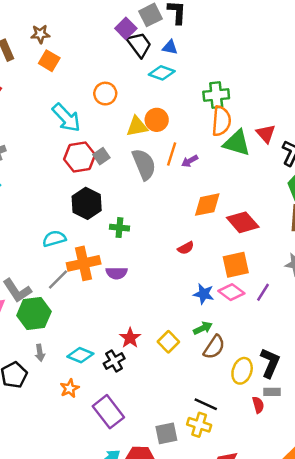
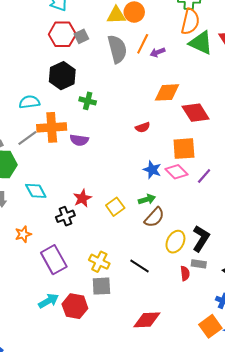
cyan diamond: (80, 355) -> (36, 191), moved, turned 30
yellow cross: (199, 425) -> (99, 262), moved

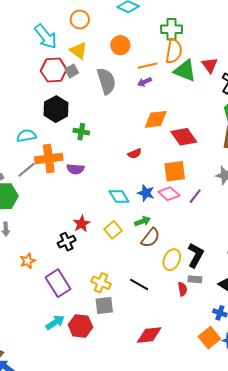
yellow triangle: (116, 15) -> (79, 51), moved, turned 42
orange line: (143, 44) -> (148, 66), moved, turned 54
cyan diamond: (36, 191) -> (119, 197), moved

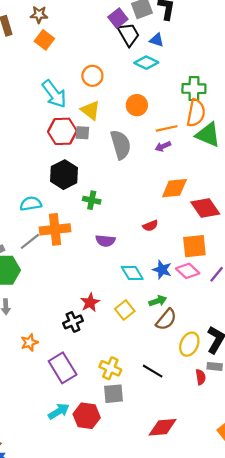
gray square: (72, 71) -> (82, 133), turned 32
purple semicircle: (75, 169) -> (105, 241), moved

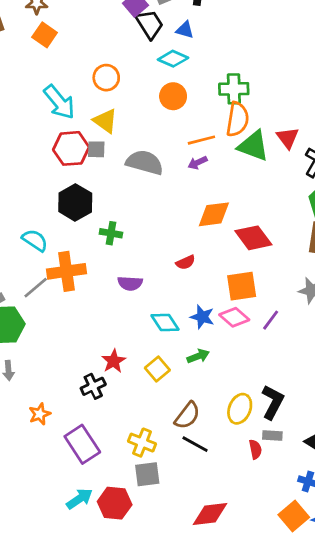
orange circle: (137, 105) -> (173, 96), moved
gray semicircle: (121, 145) -> (145, 162), turned -56
cyan semicircle: (31, 204) -> (35, 240), turned 45
brown semicircle: (166, 319) -> (187, 415), moved

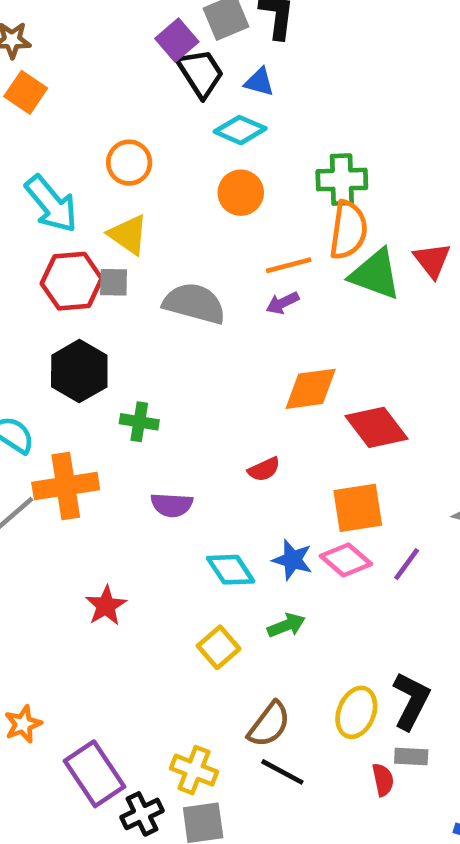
red star: (114, 361) -> (106, 606), moved
black cross: (93, 386) -> (142, 814), moved

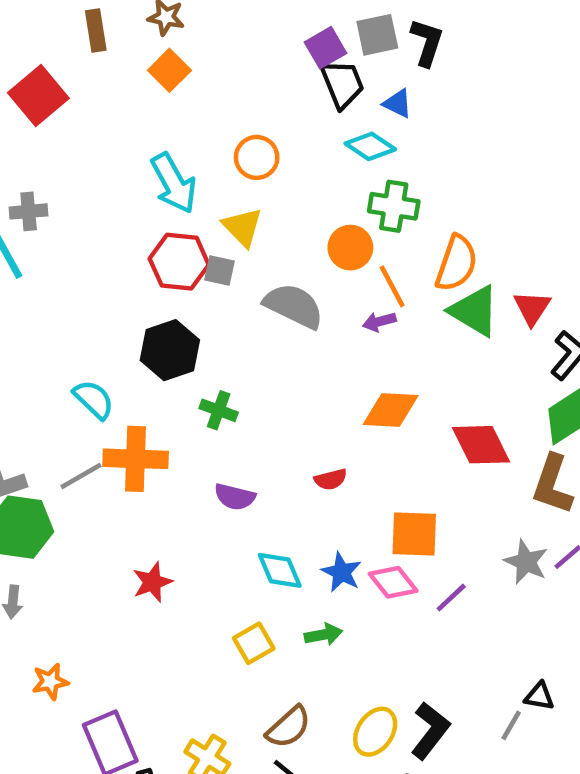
green cross: (342, 180) -> (394, 206), moved
orange circle: (241, 193) -> (350, 248), moved
orange line: (289, 265) -> (392, 286), turned 66
red diamond: (377, 427) -> (481, 445), moved

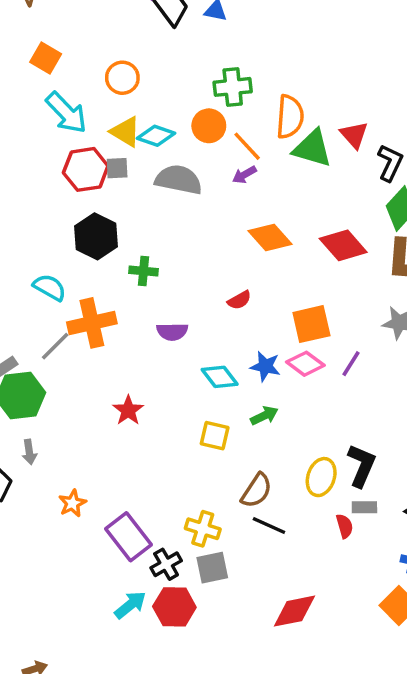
orange square: (169, 70) -> (46, 58), moved
cyan diamond: (370, 146) -> (156, 136), moved
orange diamond: (391, 410) -> (270, 237), turned 60
yellow square: (254, 643) -> (215, 436), turned -32

